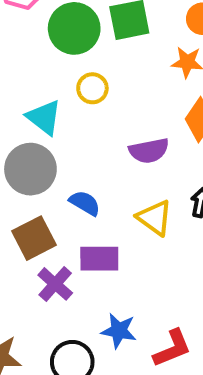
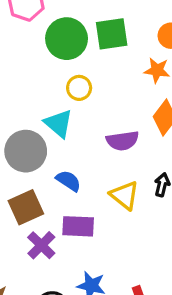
cyan triangle: (44, 117) -> (59, 123), moved

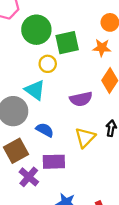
green square: (112, 34) -> (67, 43), moved
yellow triangle: (125, 195) -> (85, 138), turned 40

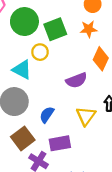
cyan triangle: (35, 90) -> (22, 70), moved
blue semicircle: (45, 130) -> (47, 115), turned -77

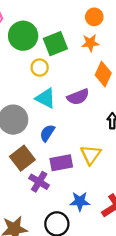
cyan triangle: (22, 70) -> (46, 98), moved
yellow triangle: (86, 116) -> (91, 155), moved

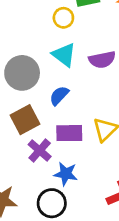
blue star: (80, 201) -> (66, 174), moved

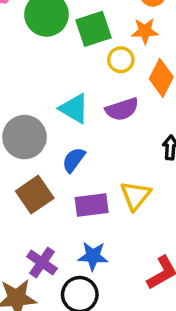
yellow circle: (63, 18) -> (121, 60), moved
purple cross: (40, 151) -> (42, 263), moved

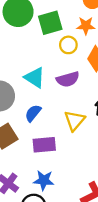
yellow triangle: (136, 196) -> (75, 121), moved

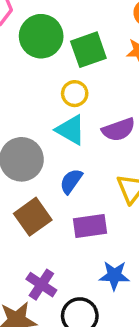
yellow circle: (68, 45) -> (75, 94), moved
blue star: (44, 180) -> (114, 276), moved

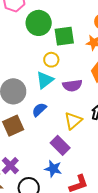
cyan triangle: (71, 130) -> (45, 80), turned 42
purple rectangle: (90, 226) -> (60, 145), moved, turned 42

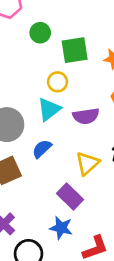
green circle: (39, 23) -> (40, 33), size x0.6

